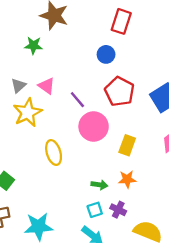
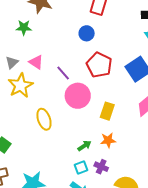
green arrow: (99, 185) -> (84, 146), turned -40

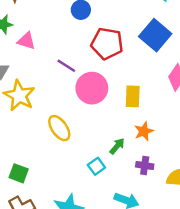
pink triangle: (36, 62) -> (26, 41), moved
cyan square: (81, 168) -> (96, 166), moved

